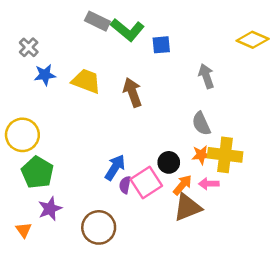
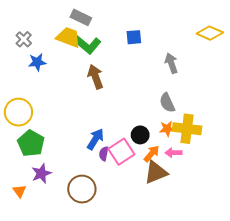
green L-shape: (127, 30) -> (87, 44), moved
yellow trapezoid: (86, 81) -> (68, 37), moved
brown arrow: (132, 92) -> (95, 77), moved

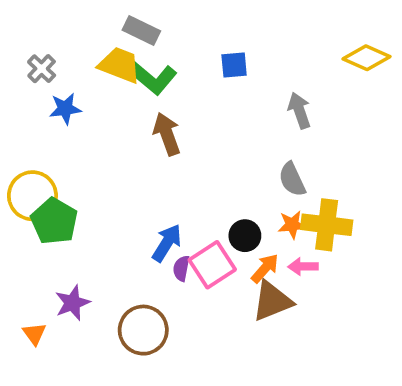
green pentagon: (31, 143) -> (54, 221), moved

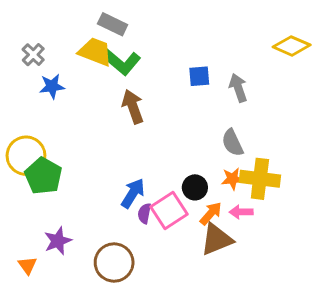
blue square: (234, 65) -> (199, 76), moved

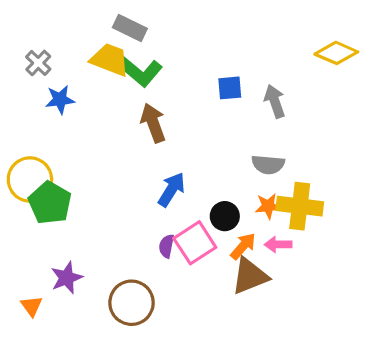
gray semicircle: (232, 143) -> (268, 165), turned -60
blue arrow: (133, 193) -> (171, 189), moved

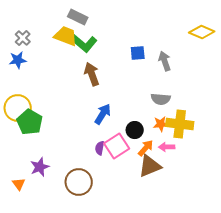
blue star: (60, 100) -> (18, 60), moved

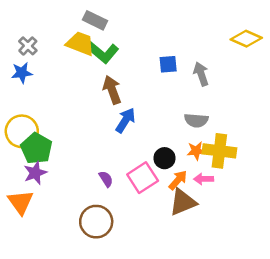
blue arrow: (103, 114) -> (125, 120), moved
purple semicircle: (100, 148) -> (106, 179), moved, turned 136
purple star: (40, 167) -> (35, 173), moved
orange triangle: (19, 184) -> (21, 202), moved, size x1.6

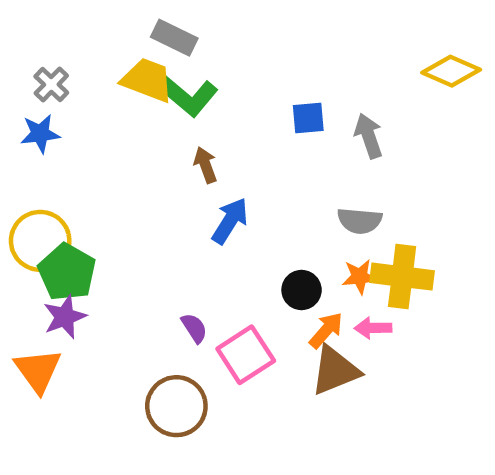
brown arrow: (112, 90) -> (205, 165), size x0.7
pink square: (143, 178) -> (246, 355), moved

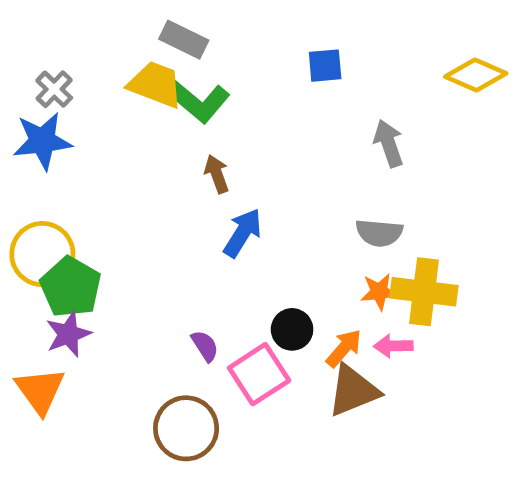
blue square: (308, 118) -> (325, 66), moved
blue star: (40, 134) -> (42, 141), size x1.4
black circle: (302, 290) -> (292, 329), moved

